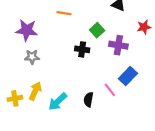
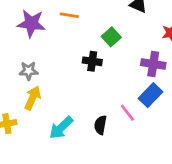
purple star: (27, 30) -> (31, 23), moved
purple cross: (118, 45) -> (153, 64), moved
yellow arrow: (35, 91) -> (33, 98), moved

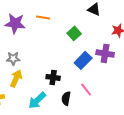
black cross: (92, 61) -> (53, 77), moved
blue rectangle: (150, 95) -> (83, 60), moved

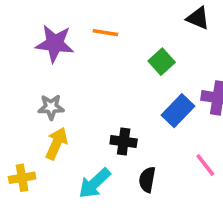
pink line: (86, 89) -> (205, 165), moved

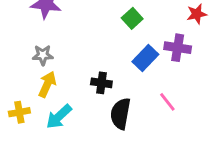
black semicircle: (147, 180) -> (120, 114), size x1.5
cyan arrow: (95, 183) -> (59, 117), moved

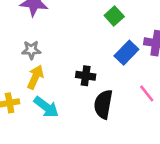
cyan arrow: (59, 117) -> (46, 107), turned -100

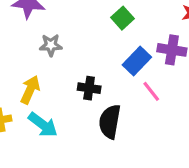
gray star: (31, 50) -> (51, 45), moved
pink line: (147, 93) -> (151, 91), moved

